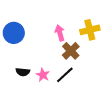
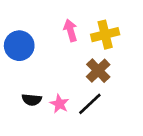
yellow cross: (90, 30) -> (105, 35), moved
pink arrow: (60, 33) -> (70, 30), moved

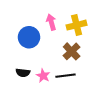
blue circle: (19, 46) -> (29, 37), moved
black line: (90, 104) -> (65, 76), turned 36

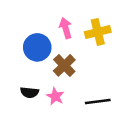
brown cross: (72, 51) -> (64, 65), moved
black line: (65, 76) -> (98, 101), moved

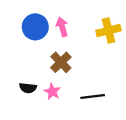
yellow cross: (98, 32) -> (109, 31), moved
blue circle: (37, 47) -> (35, 27), moved

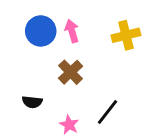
pink star: (52, 92) -> (69, 125), moved
black line: (93, 96) -> (107, 112), turned -45

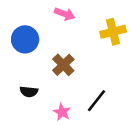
blue circle: (41, 31) -> (25, 39), moved
pink arrow: (72, 31) -> (65, 14), moved, turned 126

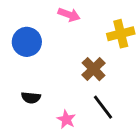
brown cross: (63, 65) -> (93, 69), moved
black line: (96, 101) -> (103, 107), turned -75

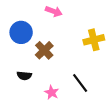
yellow cross: (121, 34) -> (94, 40), moved
brown cross: (93, 69) -> (44, 50), moved

